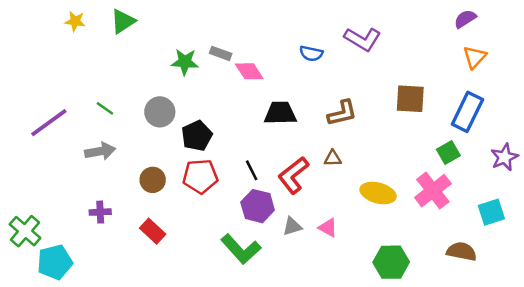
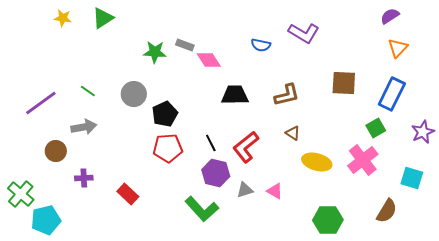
brown triangle: (333, 158) -> (293, 133), moved, turned 35
brown circle: (153, 180) -> (56, 151), moved
cyan square: (491, 212) -> (412, 178), turned 35
brown semicircle: (462, 251) -> (387, 211), turned 110

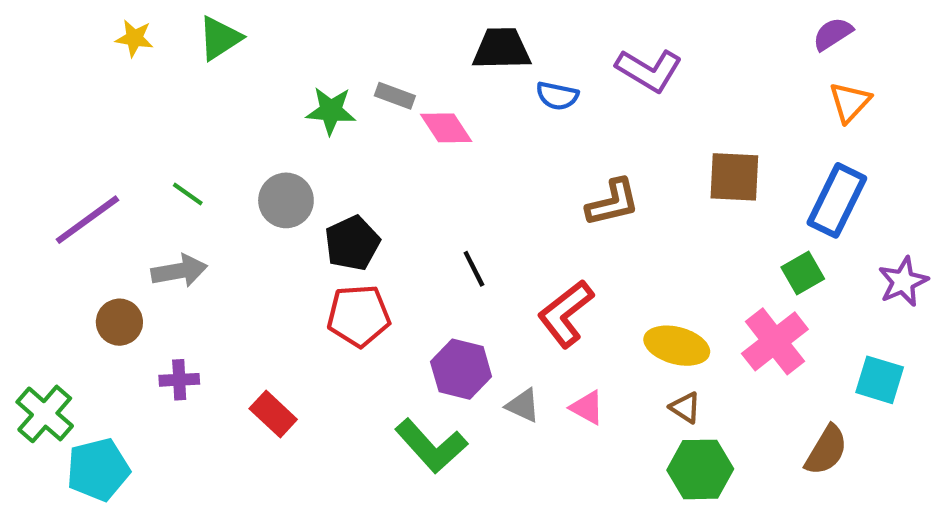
black trapezoid: (235, 95) -> (502, 49), moved
brown triangle: (293, 133) -> (685, 408), moved
black line: (211, 143) -> (474, 269), moved
red L-shape: (246, 147) -> (566, 314), moved
gray triangle: (245, 190) -> (523, 405), turned 42

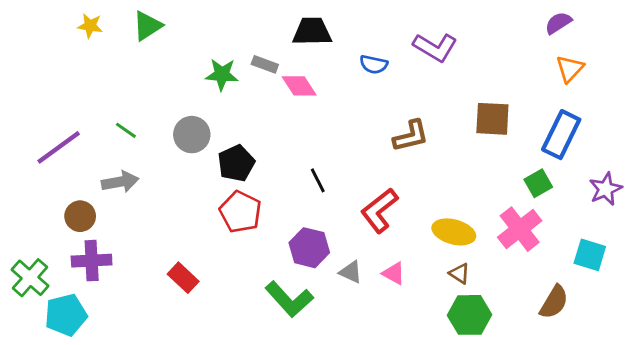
black trapezoid: (502, 49) -> (312, 31), moved
red pentagon: (359, 316) -> (240, 212), turned 30
purple cross: (179, 380) -> (92, 261), moved, size x1.5

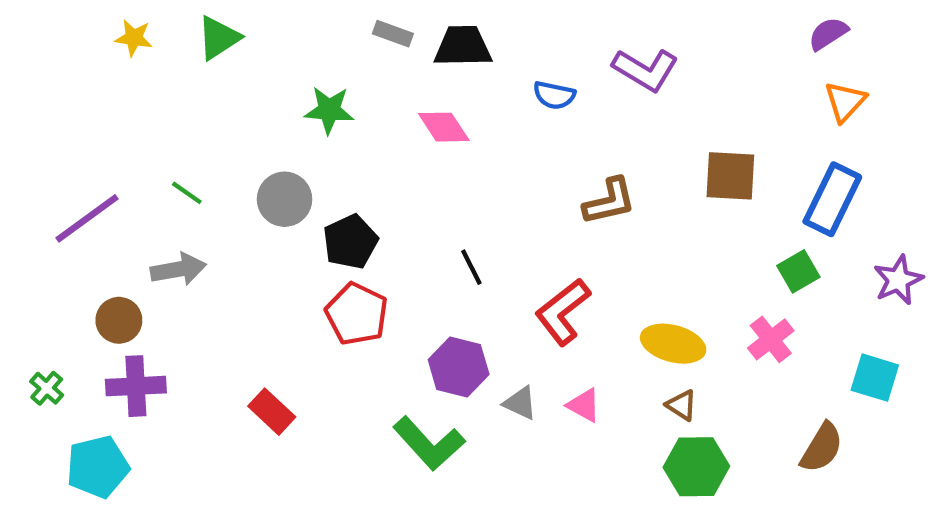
gray rectangle: (265, 64) -> (393, 34), moved
pink cross: (520, 229) -> (771, 339), size x0.7
green cross: (30, 278) -> (47, 388), moved, size x0.6

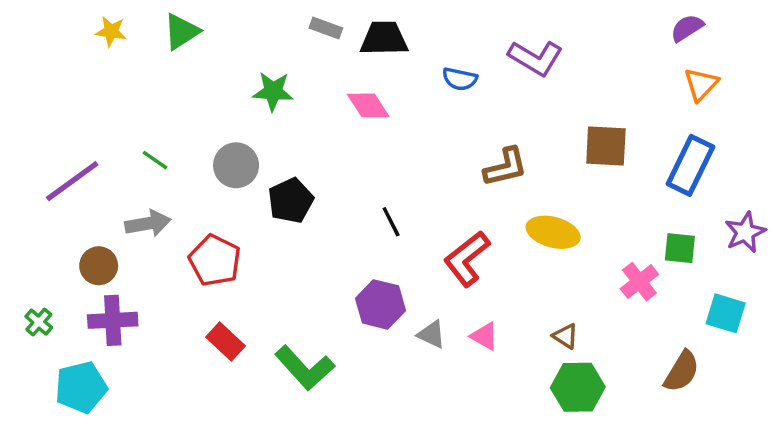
green square: (798, 271) -> (680, 248), moved, turned 36
red pentagon: (357, 314) -> (215, 260), moved
yellow ellipse: (673, 344) -> (553, 232), moved
green L-shape: (429, 443) -> (305, 368), moved

